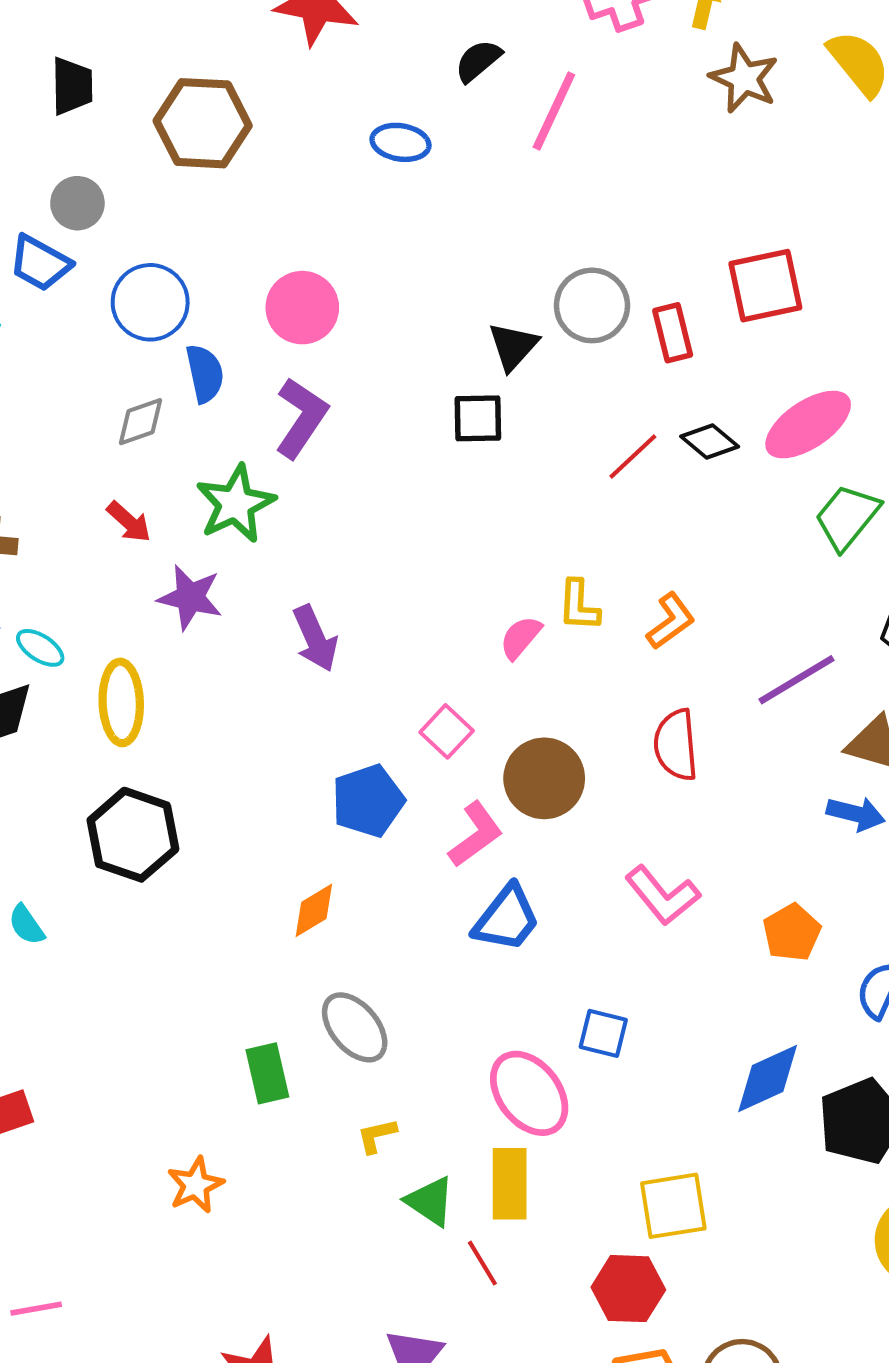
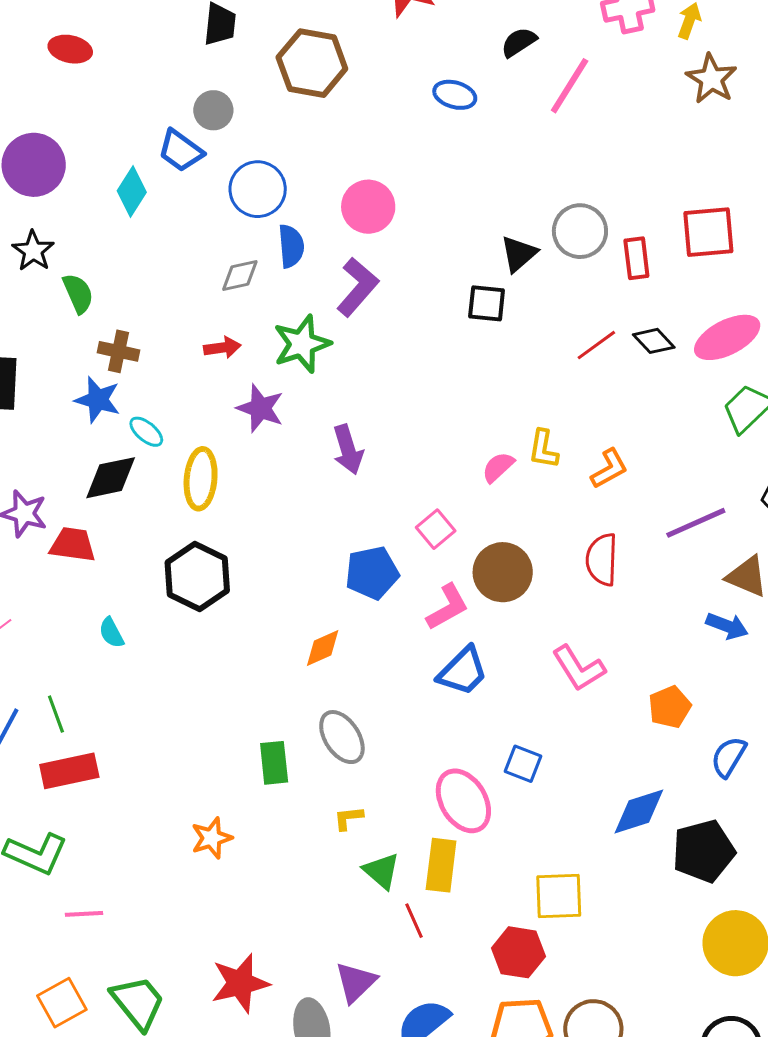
red arrow: (129, 522) -> (222, 348), turned -57

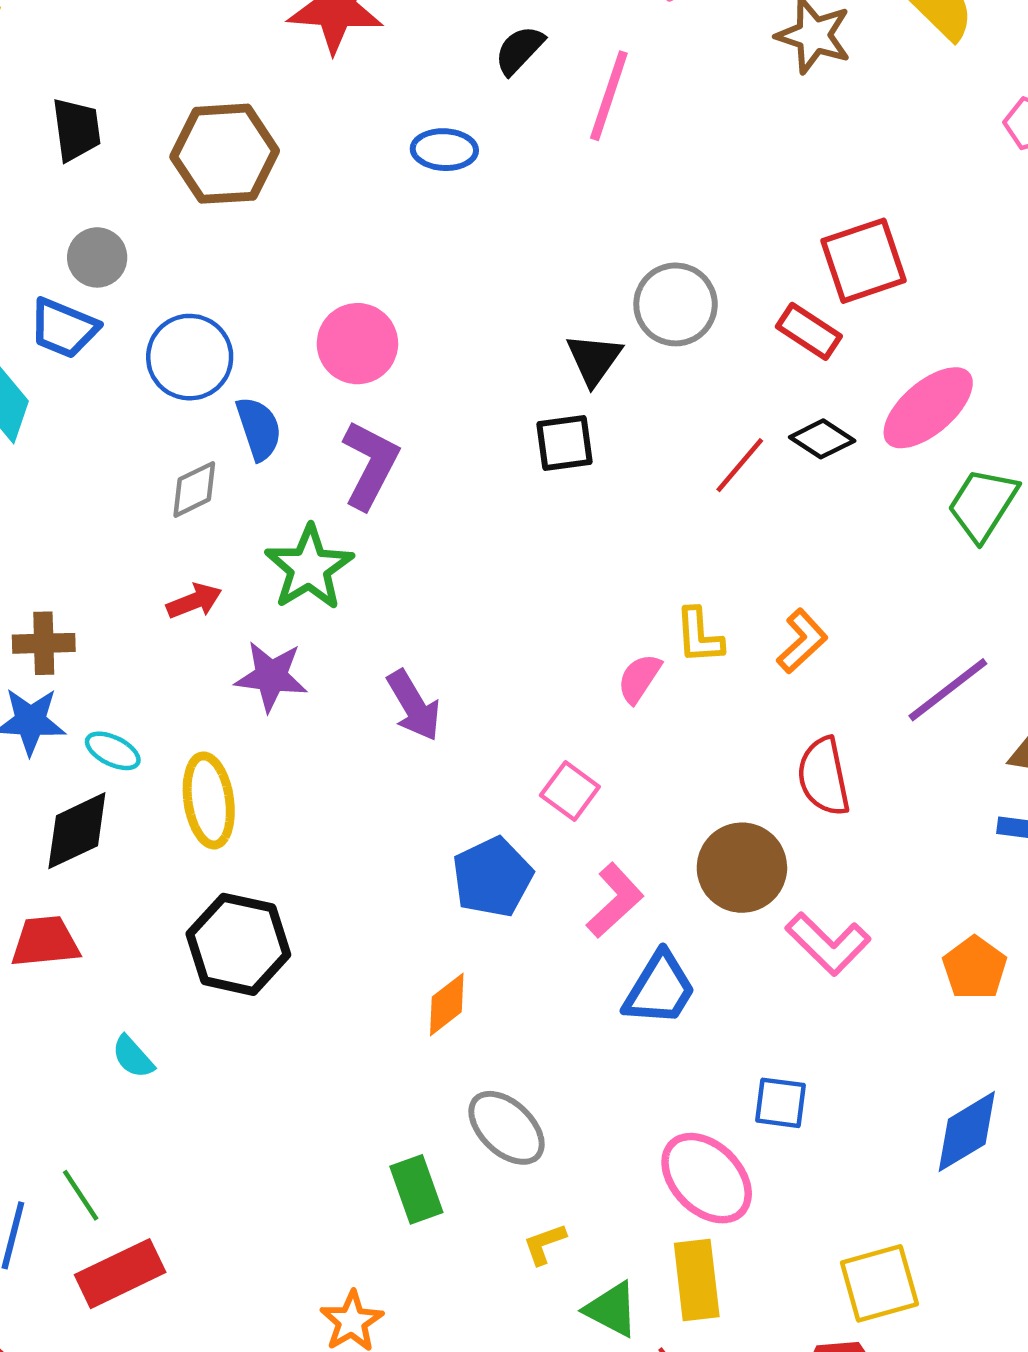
red rectangle: (636, 258) -> (809, 331), moved, turned -36
brown circle: (503, 572) -> (742, 868), moved

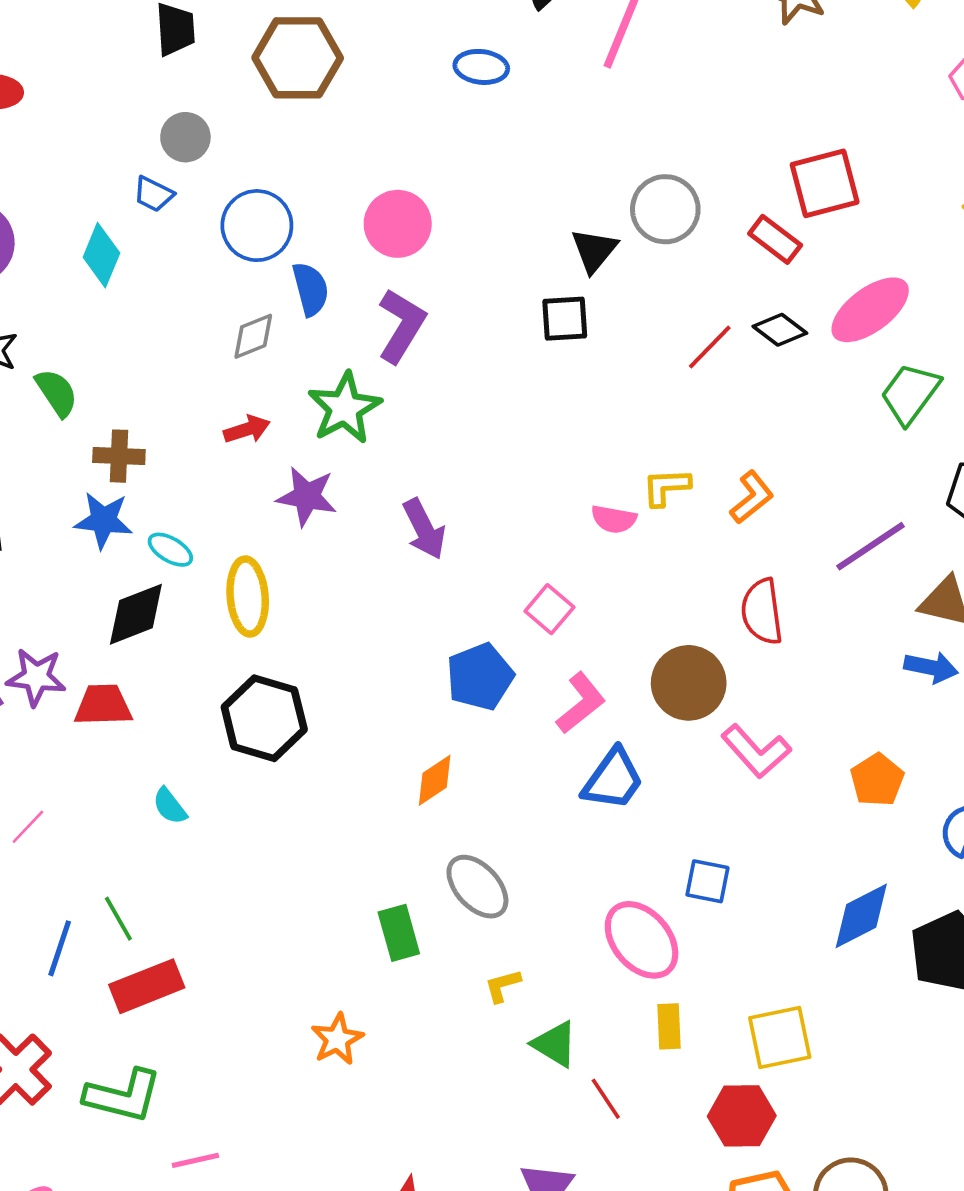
blue trapezoid: (64, 328) -> (153, 194), size x0.7
yellow L-shape: (699, 636) -> (666, 487), turned 87
pink semicircle: (639, 678) -> (614, 519), turned -117
yellow rectangle: (697, 1280) -> (669, 1026), moved, size x0.7

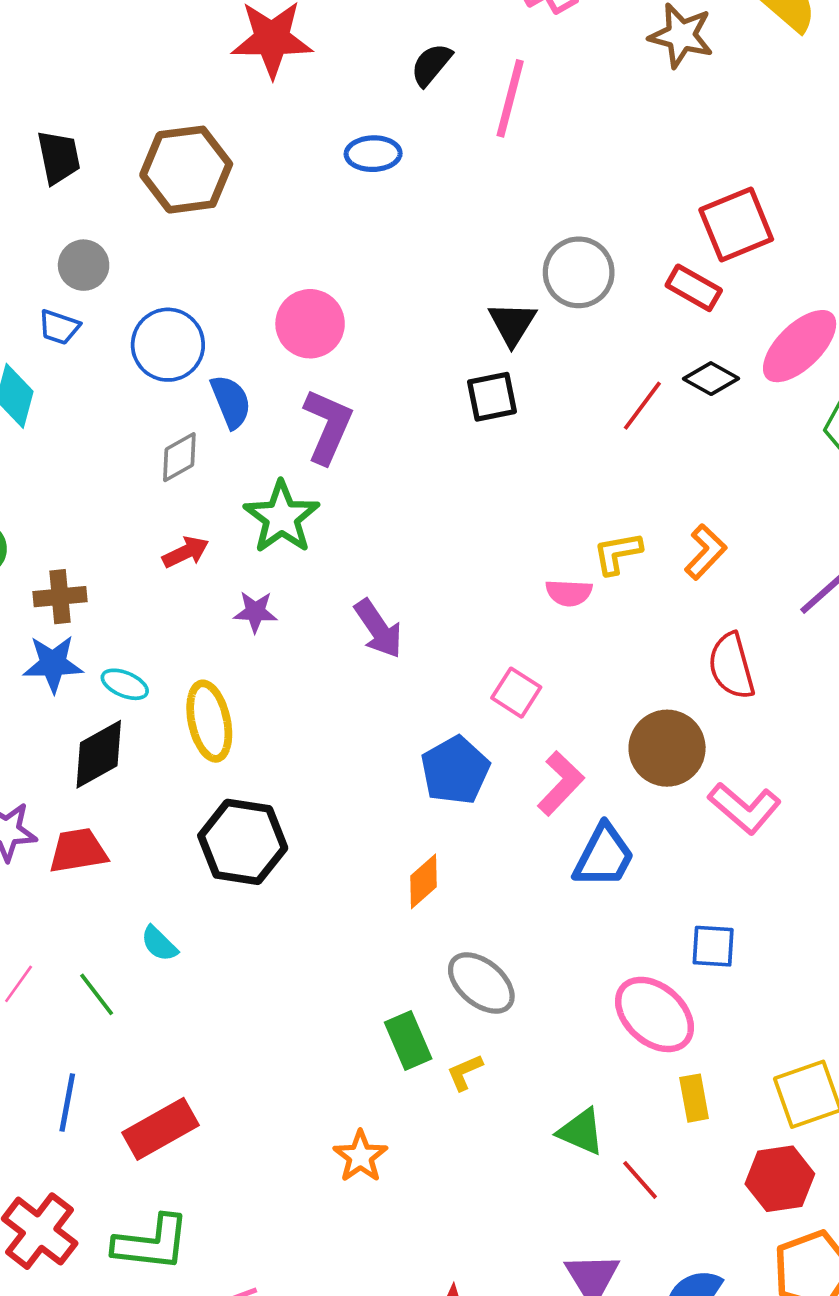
purple star: (307, 496) -> (255, 612), size x0.7
green line: (118, 919) -> (97, 994), moved
yellow L-shape: (503, 986) -> (465, 1072), moved

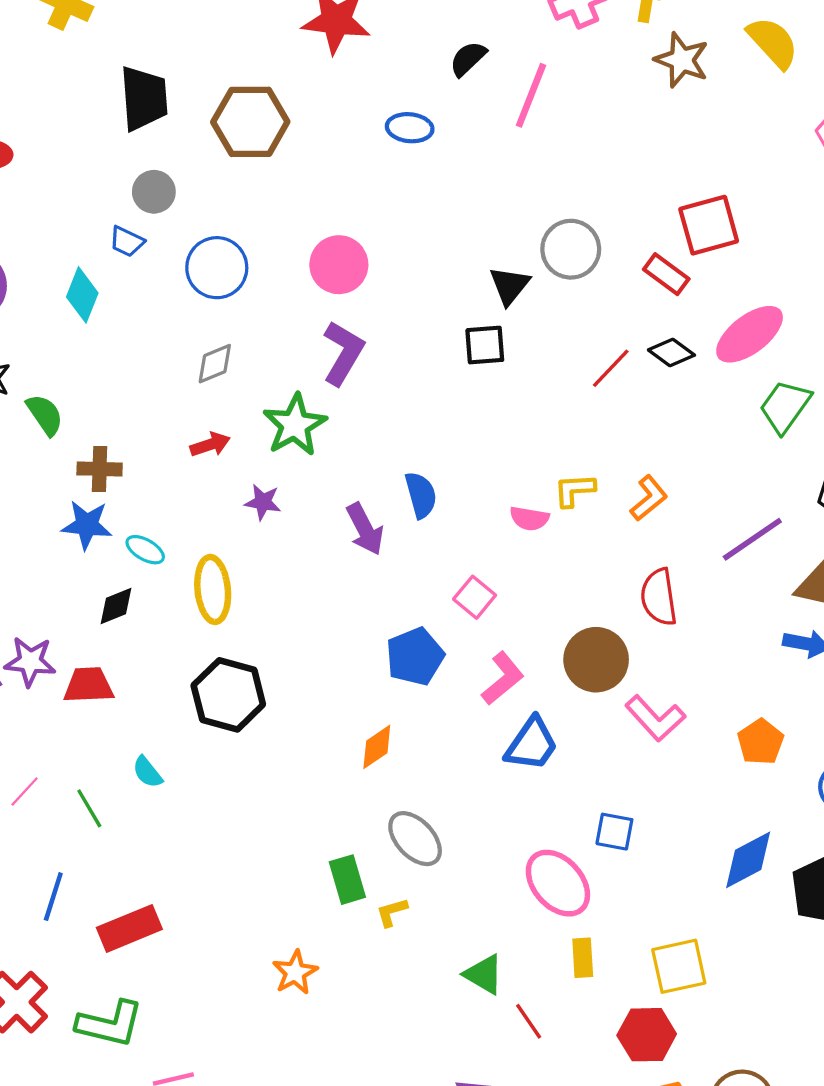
black trapezoid: (59, 157) -> (144, 98), size x1.4
blue semicircle: (231, 402) -> (421, 495), moved
black diamond: (99, 754) -> (116, 606), size x0.7

